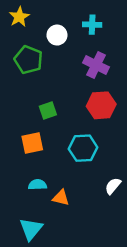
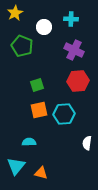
orange square: (32, 143) -> (39, 110), moved
white semicircle: (113, 186) -> (87, 143), turned -32
orange triangle: (61, 198) -> (41, 173), moved
cyan triangle: (31, 229) -> (16, 166), moved

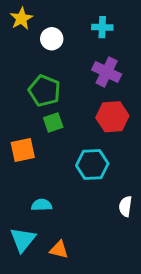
white circle: (44, 27) -> (52, 39), moved
green pentagon: (22, 46) -> (44, 91), moved
orange square: (39, 110) -> (23, 150), moved

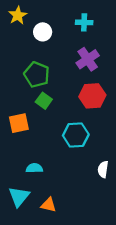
purple cross: (107, 72) -> (88, 59), turned 30
green square: (53, 123) -> (44, 101), turned -35

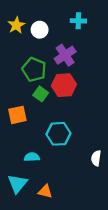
yellow star: (18, 15) -> (16, 25), moved
purple cross: (88, 59) -> (65, 55), moved
red hexagon: (92, 96) -> (64, 85), moved
cyan hexagon: (76, 135) -> (58, 134), moved

